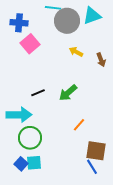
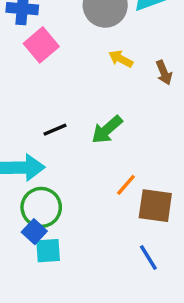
brown square: (96, 151) -> (155, 206), moved
blue square: (21, 164) -> (34, 232), moved

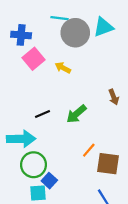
yellow arrow: (121, 59) -> (63, 68), moved
brown arrow: (164, 73) -> (114, 97), moved
blue square: (34, 232) -> (49, 181), moved

